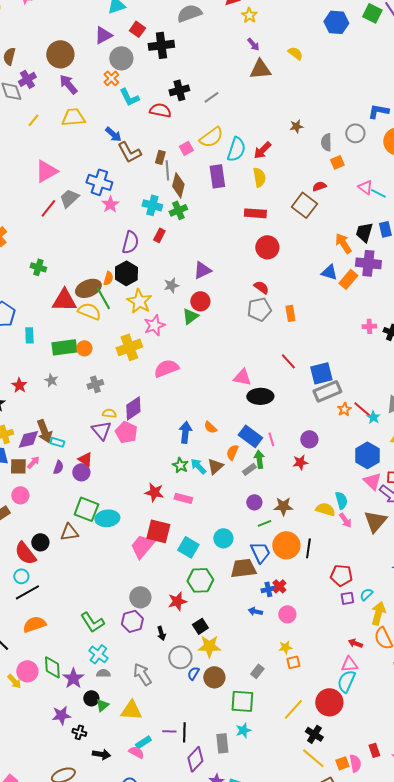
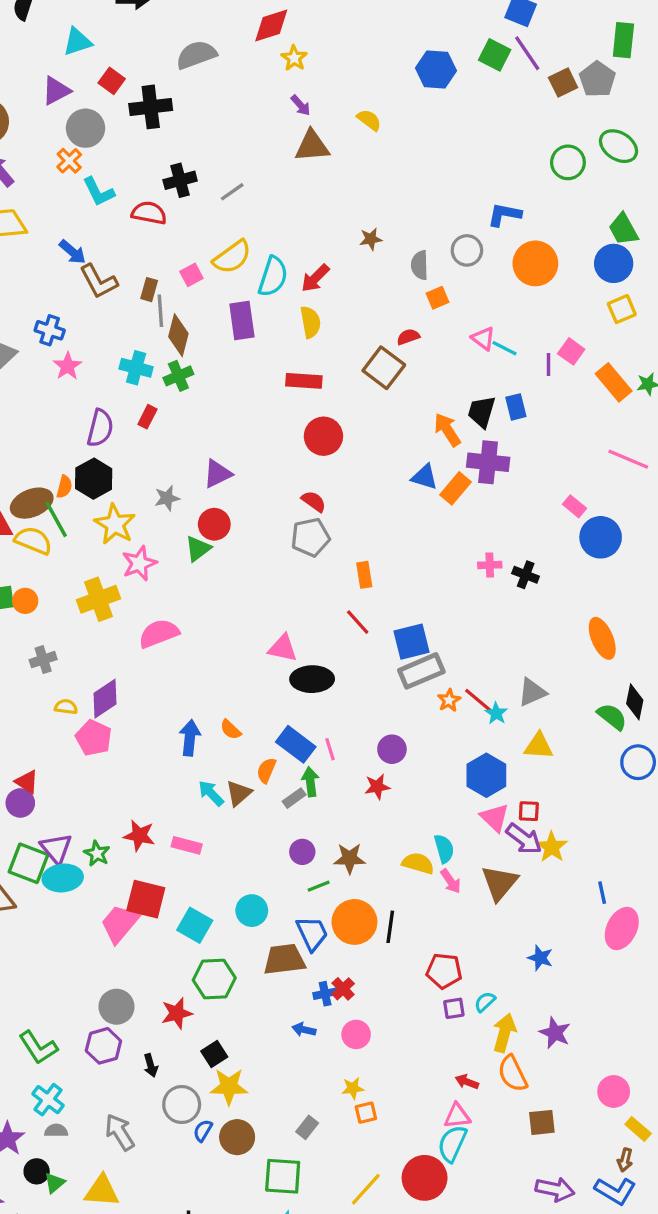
blue cross: (99, 182) -> (50, 330), size x0.7
orange rectangle: (290, 313) -> (364, 575), moved
purple triangle: (101, 430) -> (56, 849), moved
green star: (180, 465) -> (97, 854), moved

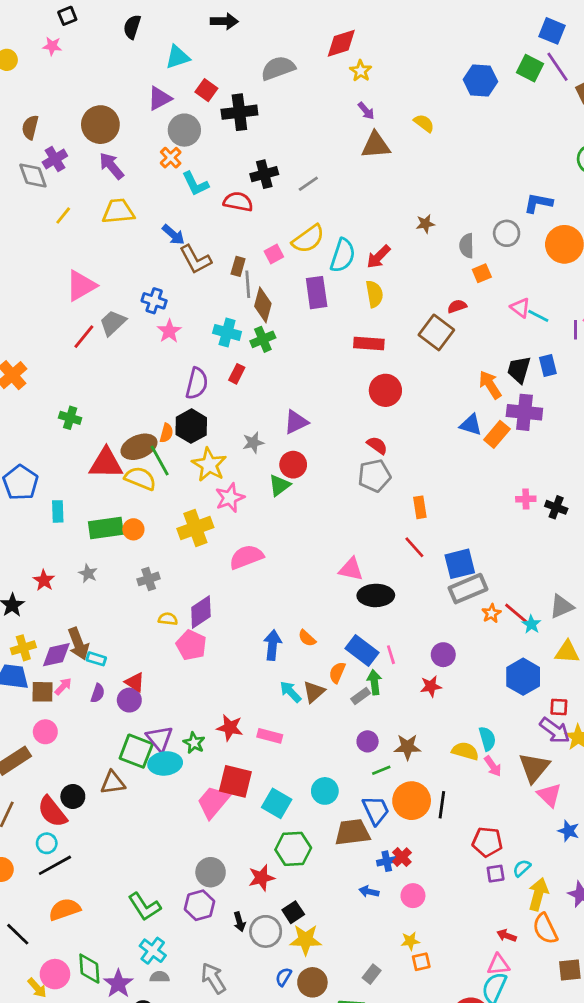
pink triangle: (495, 818) -> (549, 795), moved
gray circle: (182, 1105) -> (266, 931), moved

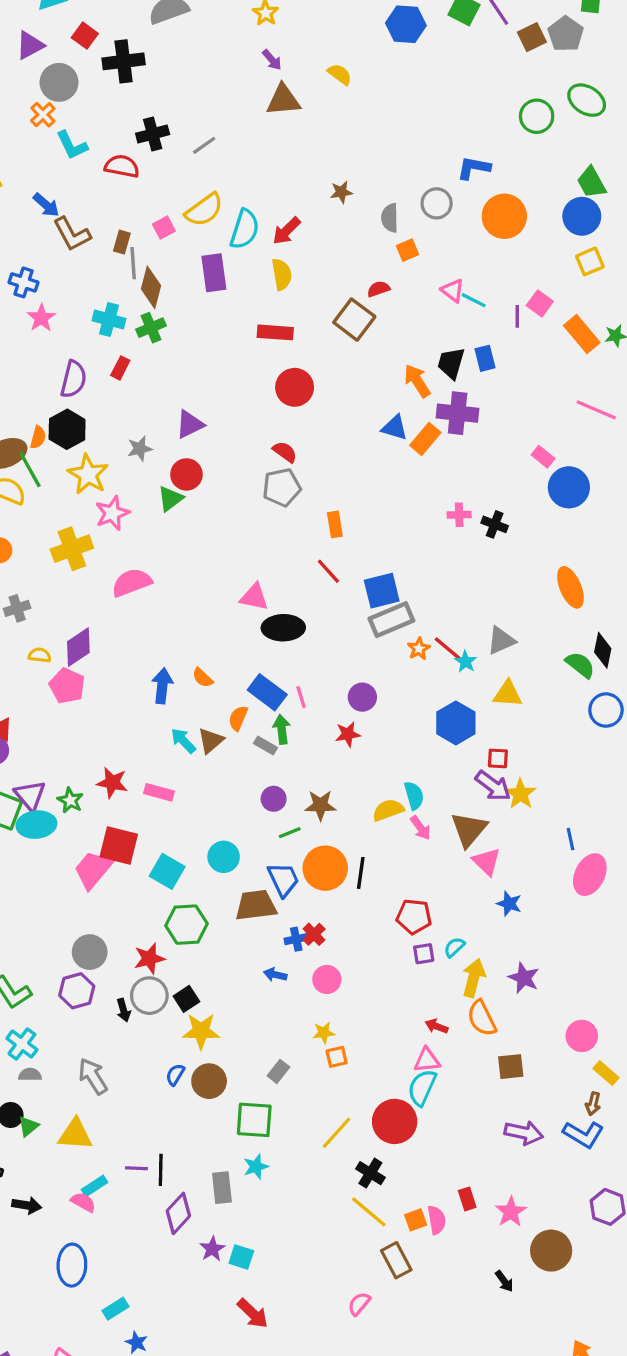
gray rectangle: (361, 696) -> (266, 746), turned 66
yellow semicircle: (465, 751) -> (388, 810), turned -36
gray circle: (266, 931) -> (149, 996), moved

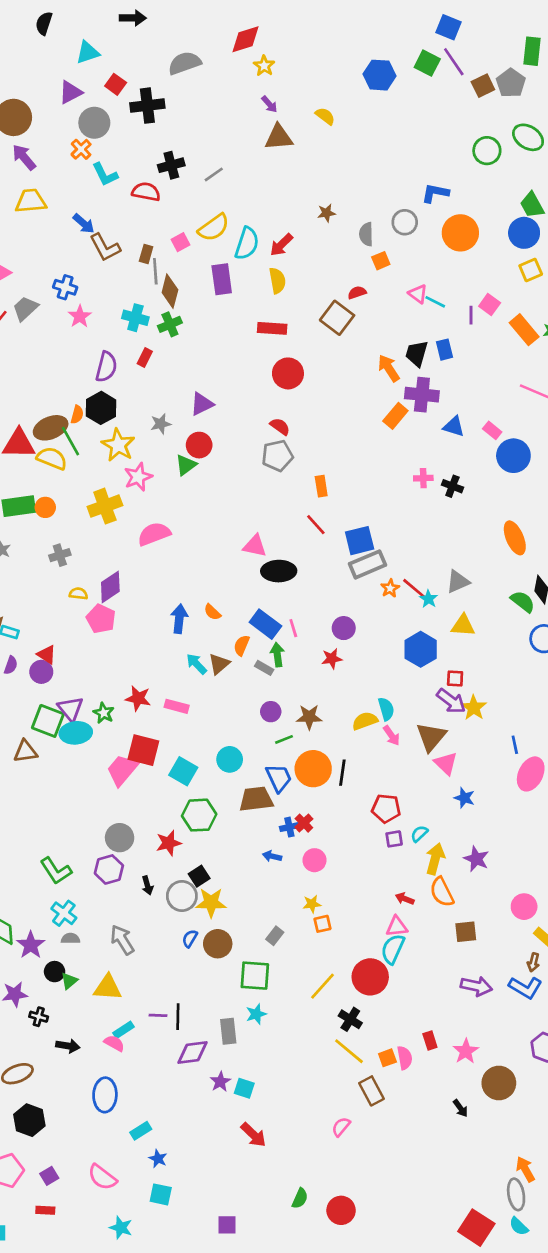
blue triangle: (395, 428) -> (454, 426), moved
gray circle: (149, 996) -> (182, 896), moved
purple diamond: (178, 1213) -> (192, 1052), turned 40

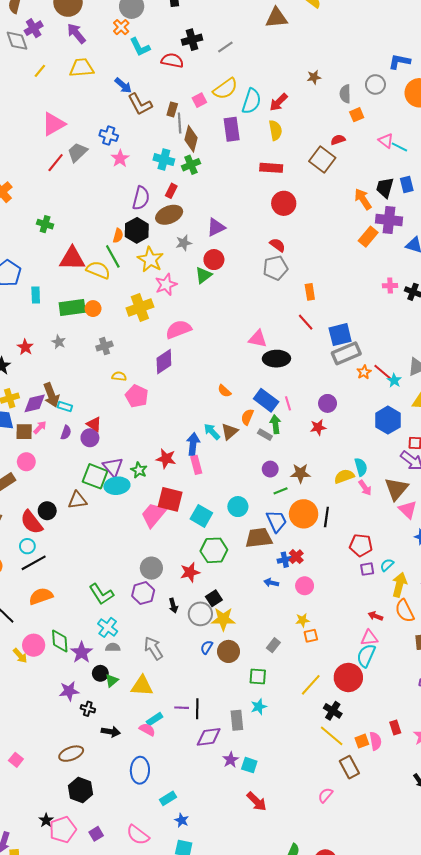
brown ellipse: (51, 428) -> (169, 215), moved
purple diamond: (110, 587) -> (164, 362), moved
blue arrow: (179, 619) -> (193, 444), moved
pink rectangle: (177, 706) -> (196, 465), turned 60
green square: (255, 976) -> (258, 676), size x0.7

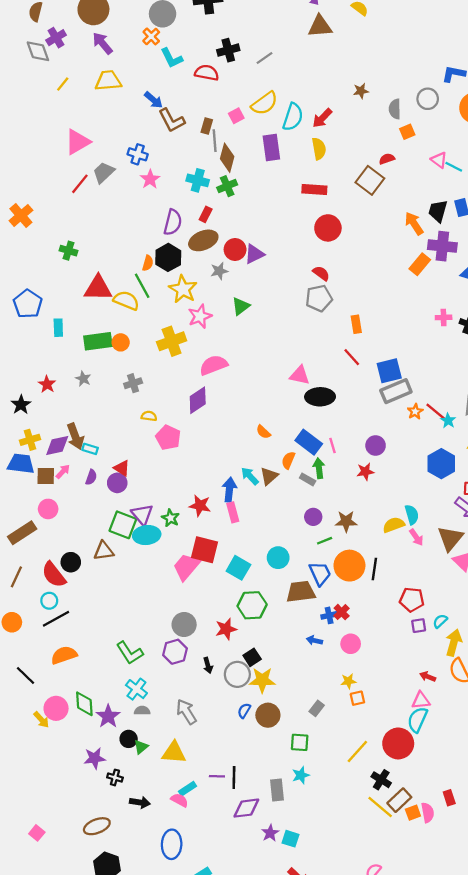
red circle: (214, 260) -> (235, 249), moved
brown rectangle: (349, 767) -> (399, 800), moved, turned 75

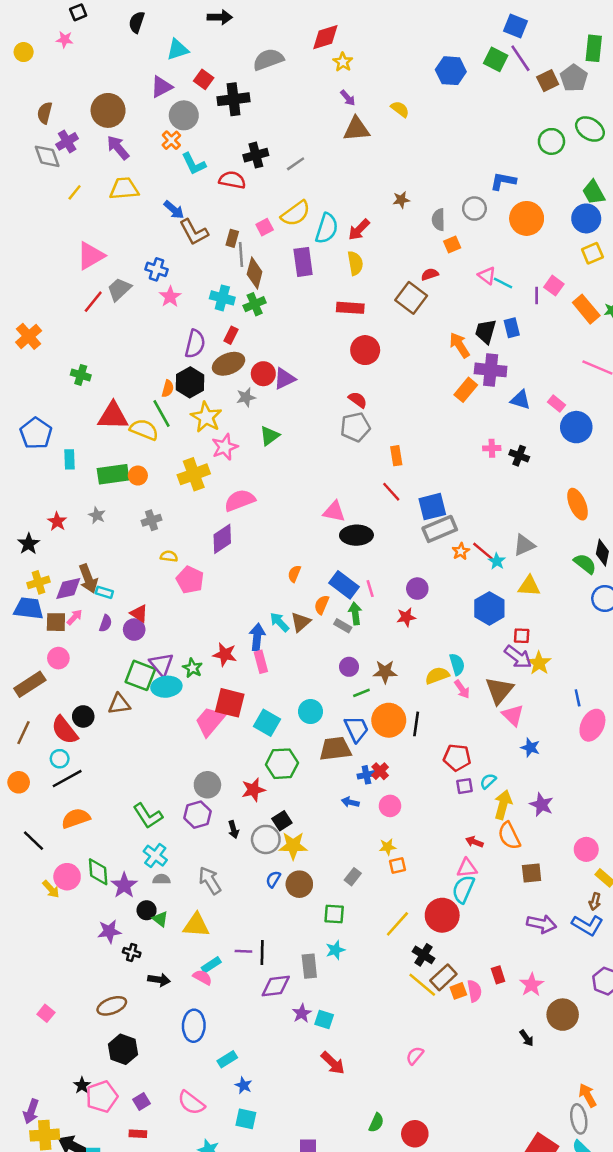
orange semicircle: (263, 432) -> (294, 574), turned 70
green triangle: (141, 747) -> (160, 919), turned -42

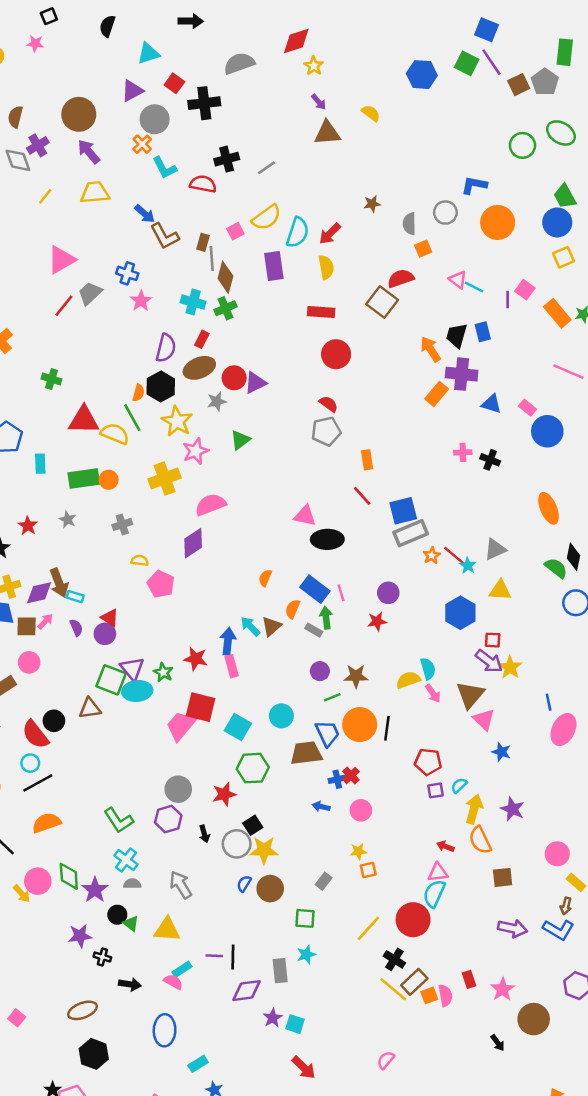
red semicircle: (430, 274) -> (401, 278), size x1.5
purple semicircle: (106, 623) -> (76, 628), turned -42

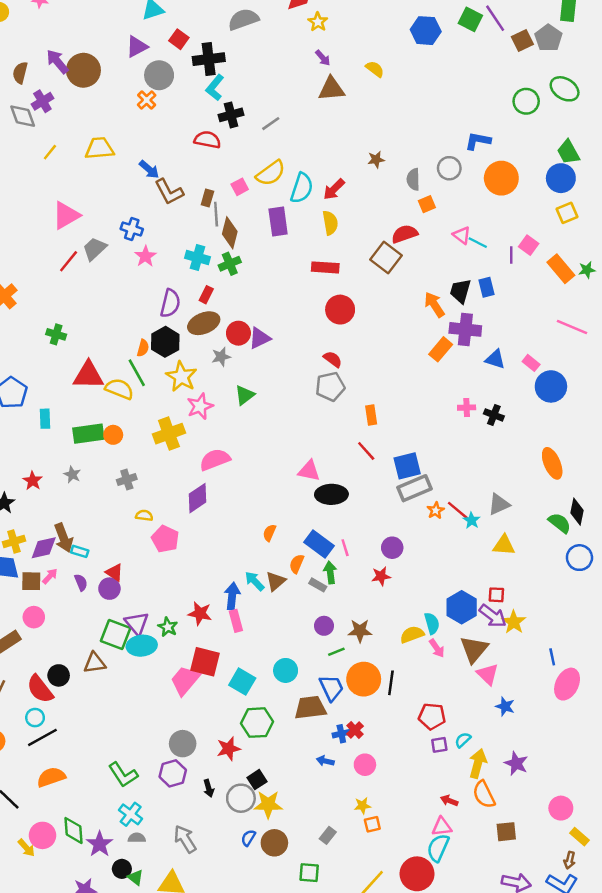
purple arrow: (89, 152) -> (57, 62), moved
cyan L-shape: (165, 168) -> (215, 88), moved, turned 65
blue hexagon: (460, 613) -> (462, 607), moved

